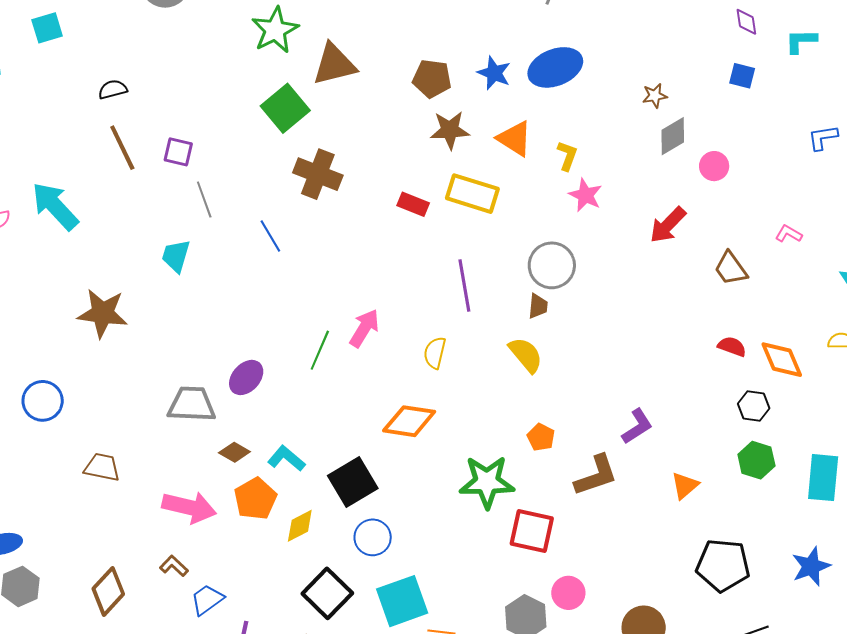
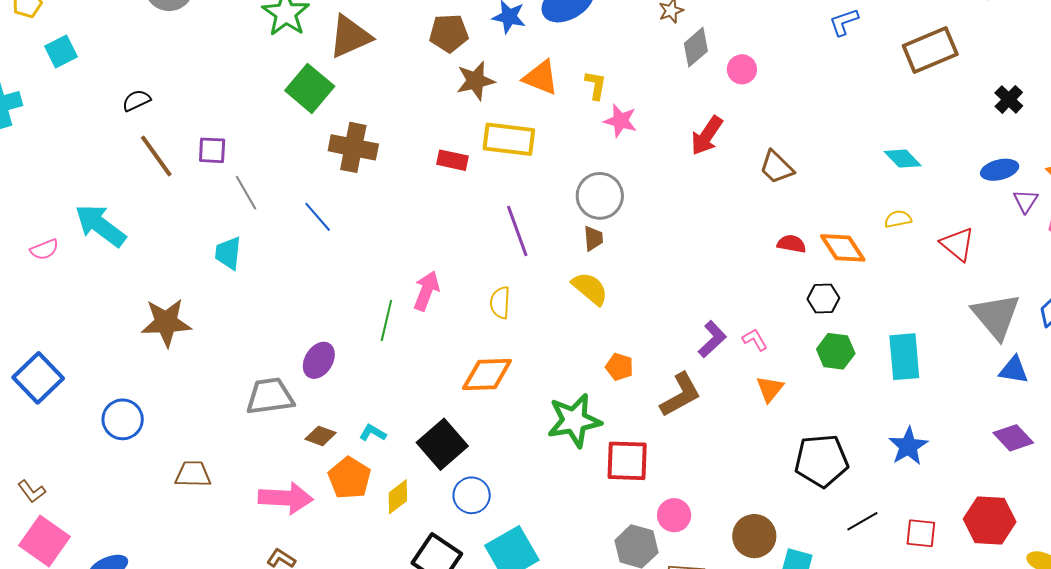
pink L-shape: (789, 234) -> (755, 340), moved, turned 40
cyan L-shape: (286, 458) -> (373, 433), size x0.7

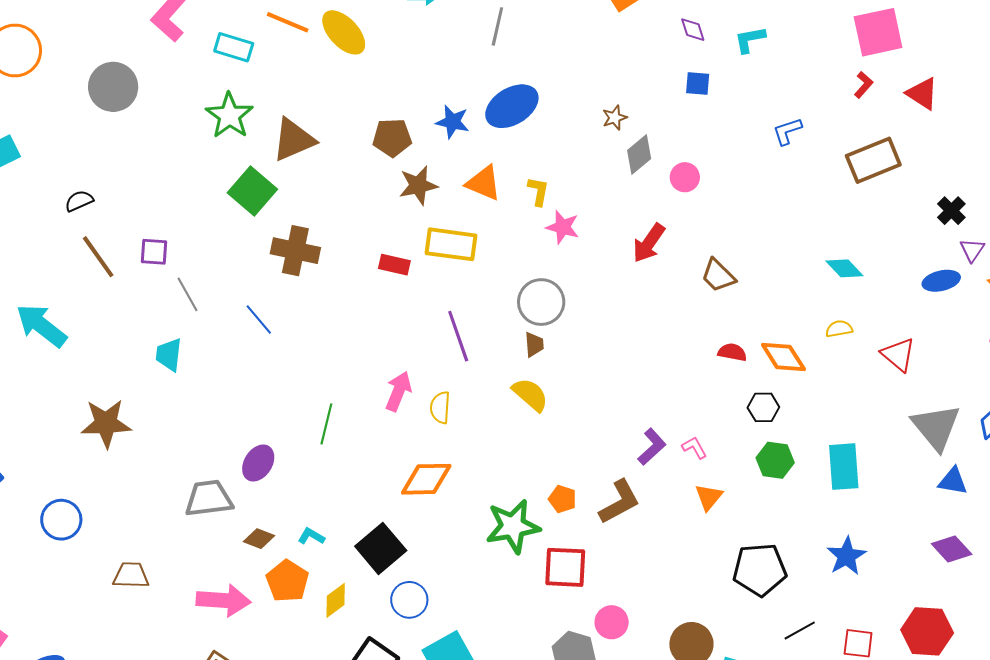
purple triangle: (1026, 201) -> (972, 250), moved
pink arrow: (426, 291) -> (398, 391), moved
orange pentagon: (619, 367) -> (562, 499), moved

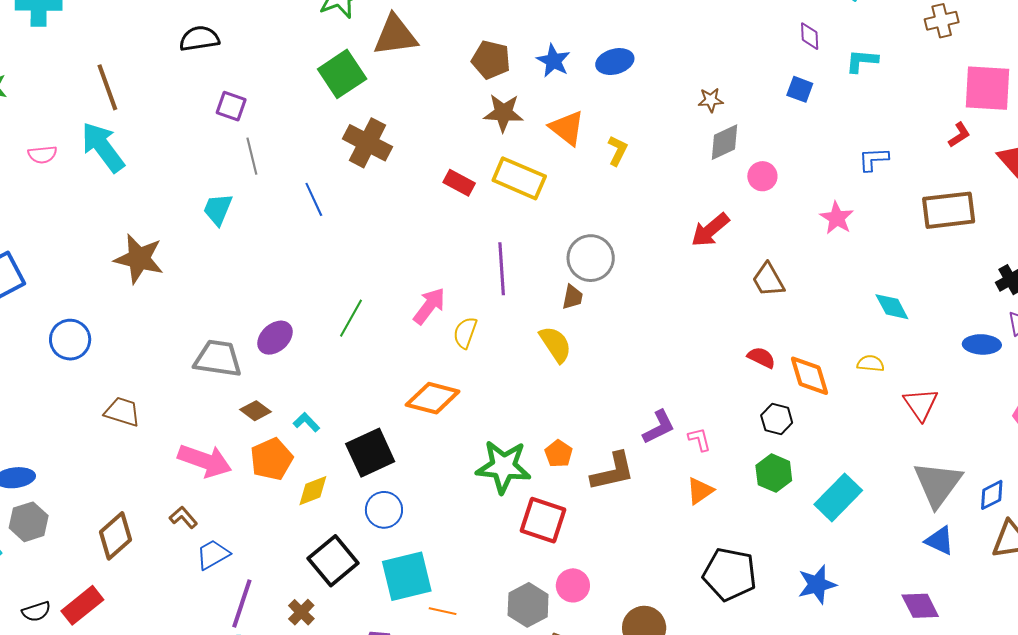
blue ellipse: (512, 106) -> (615, 62), size x0.7
black semicircle: (79, 201) -> (199, 39), moved, size x1.4
pink star: (563, 227) -> (837, 218), moved
brown line: (98, 257) -> (107, 87), moved
cyan rectangle: (844, 467) -> (838, 497), turned 33

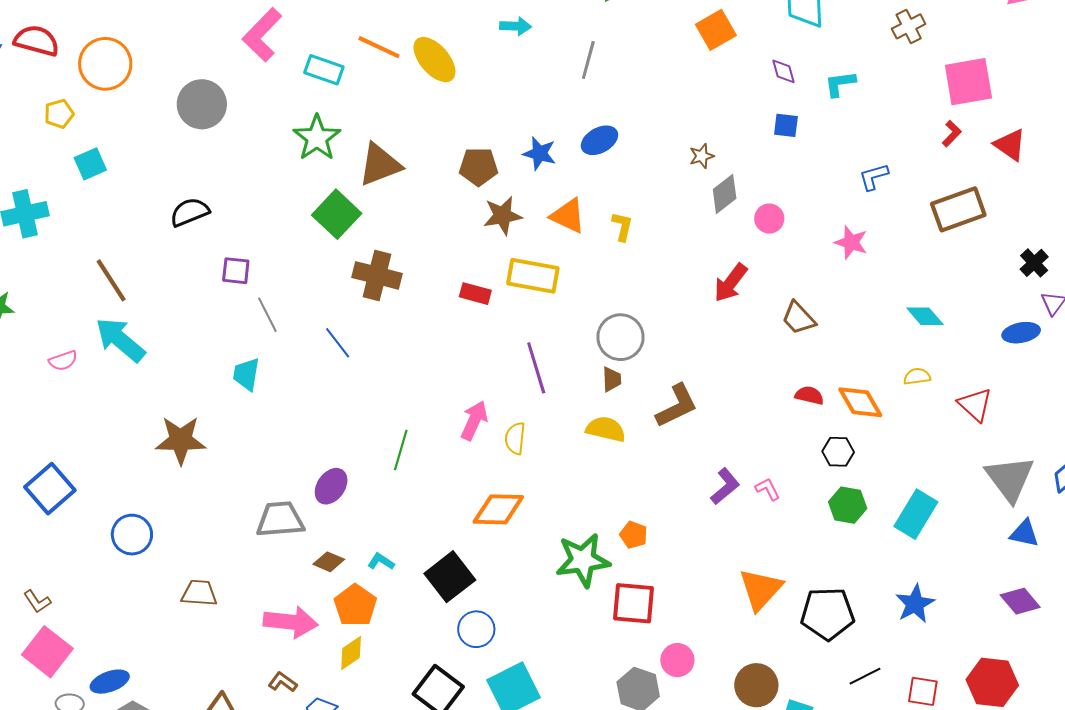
yellow semicircle: (555, 344) -> (606, 429), turned -30
brown L-shape: (613, 472) -> (677, 406), moved
yellow diamond: (313, 491) -> (351, 653), moved
orange triangle: (700, 491) -> (761, 589), moved, size x1.6

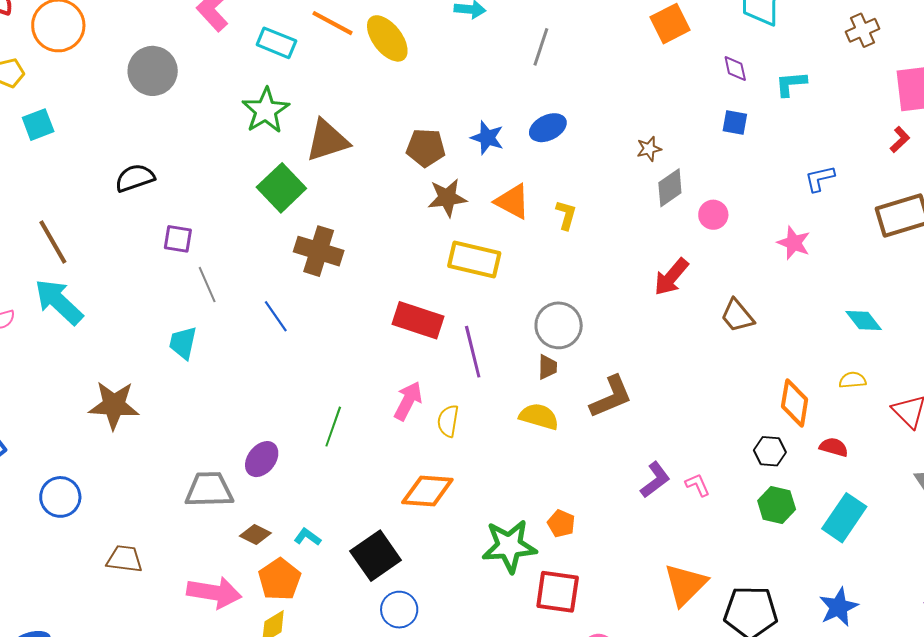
red rectangle: (475, 294) -> (418, 320), moved, size x1.6
red semicircle: (809, 395) -> (834, 447), moved
orange diamond: (860, 402) -> (795, 403), turned 36

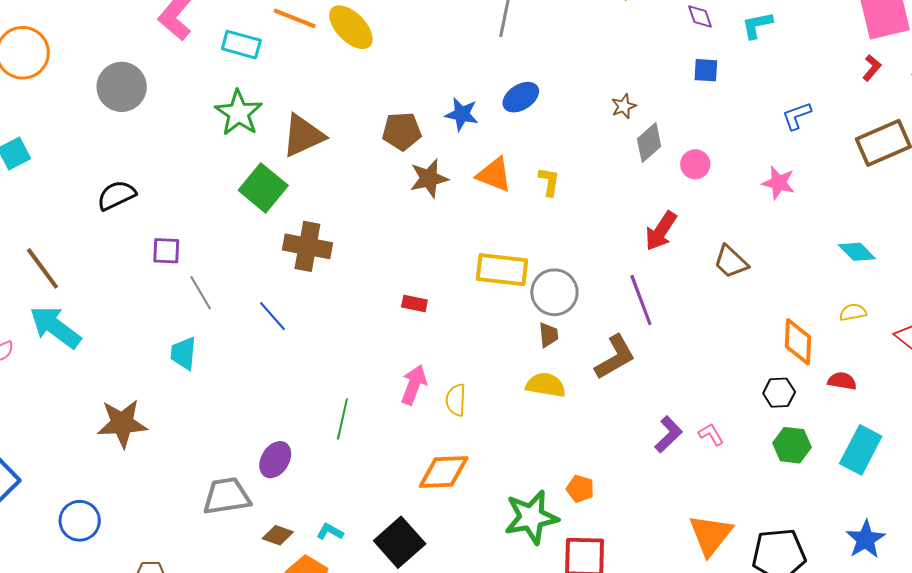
yellow rectangle: (474, 259) -> (502, 270), moved
red rectangle: (418, 320) -> (414, 304), size x0.5
purple line: (473, 352) -> (641, 300), moved

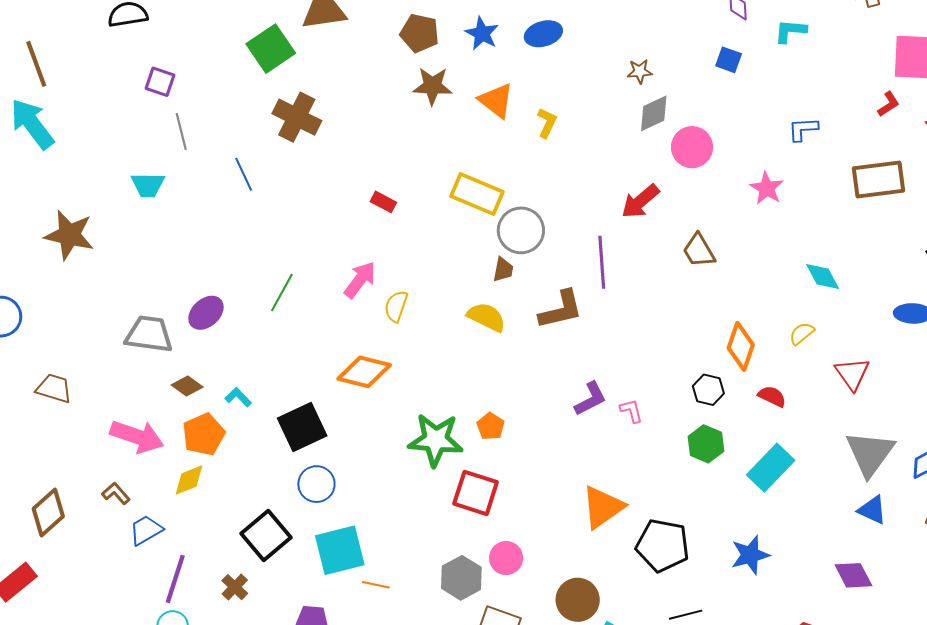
pink circle: (695, 164) -> (692, 147), size x1.4
yellow semicircle: (853, 312) -> (802, 333), turned -44
cyan trapezoid: (183, 353) -> (148, 185), turned -111

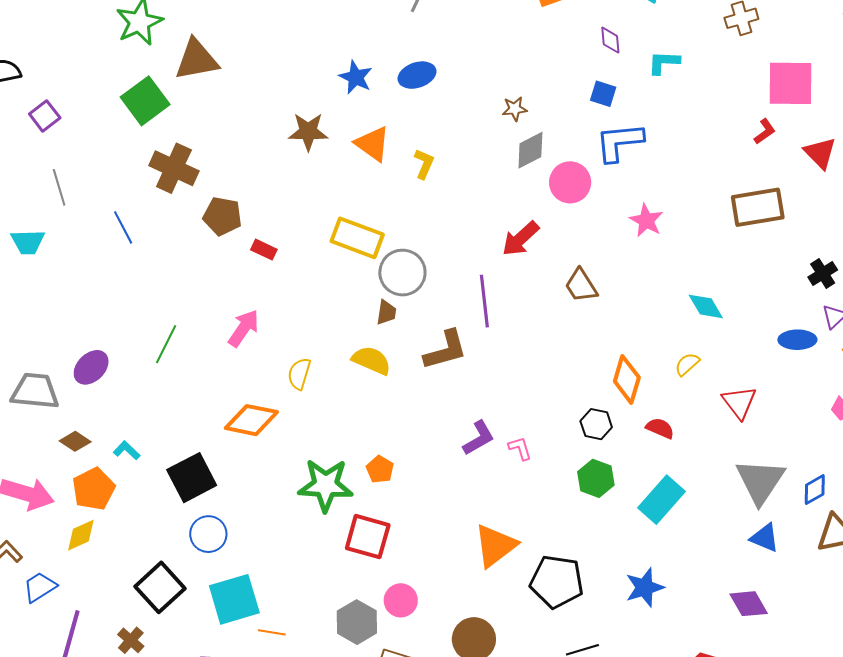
brown pentagon: (420, 33) -> (222, 216), moved
purple square: (160, 82) -> (45, 116), moved, turned 36
blue L-shape: (803, 129) -> (619, 142), moved, size x1.6
yellow semicircle: (396, 306) -> (299, 374), moved

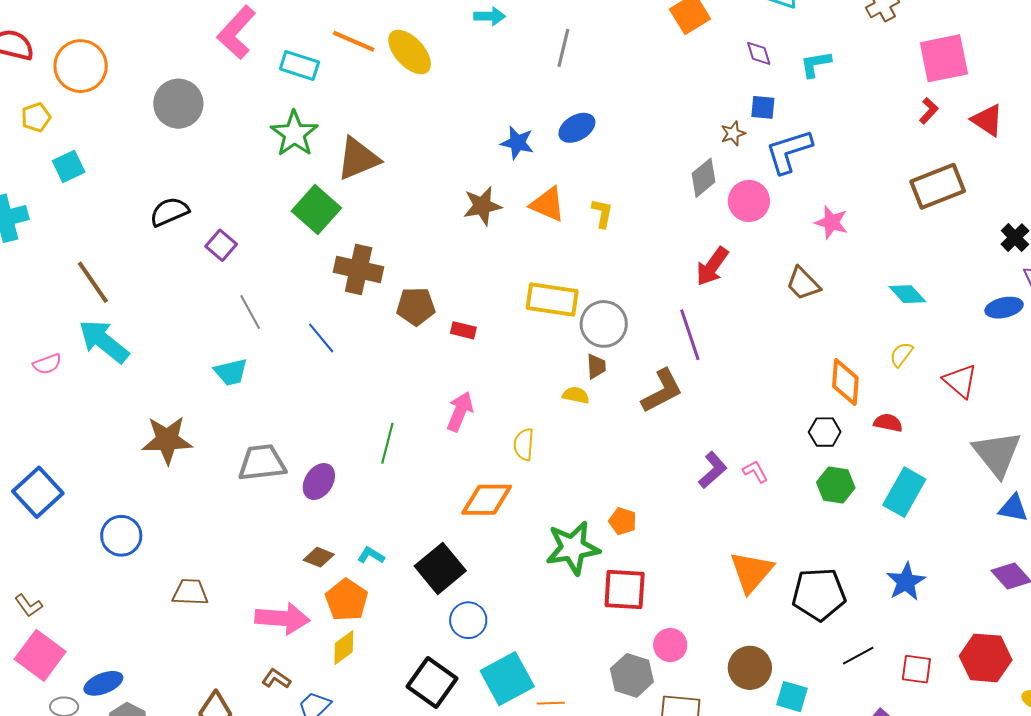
brown star: (515, 109) -> (733, 133), moved
brown trapezoid: (581, 286) -> (803, 284), moved
yellow semicircle: (371, 360) -> (576, 395), moved, size x0.7
gray trapezoid: (35, 391) -> (262, 463), moved

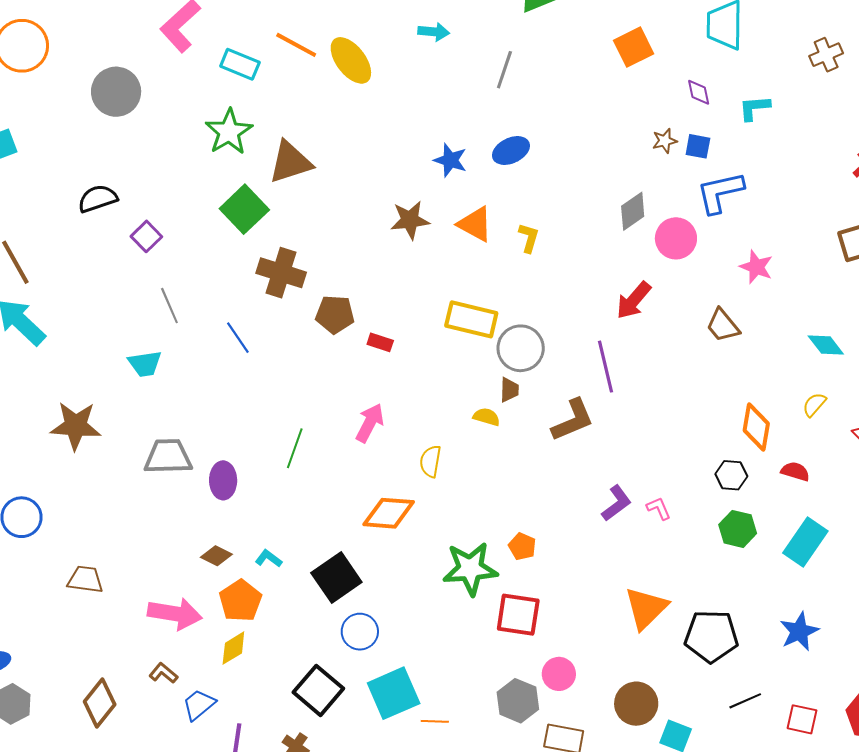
brown star: (733, 133) -> (665, 141), moved
purple ellipse: (319, 482) -> (223, 480), turned -39

